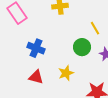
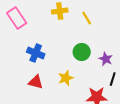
yellow line: (95, 28) -> (87, 18), moved

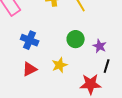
red triangle: (36, 82) -> (30, 69), turned -42

